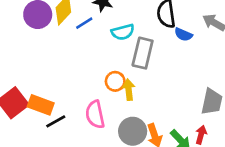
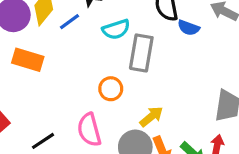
yellow arrow: (129, 90) -> (151, 117), moved, turned 60
orange rectangle: (41, 105) -> (28, 60), moved

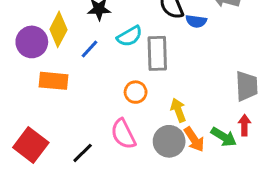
blue line: (69, 22) -> (89, 49), moved
yellow arrow: (151, 117) -> (178, 110), turned -60

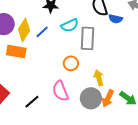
yellow diamond: (58, 29) -> (24, 30), moved
orange arrow: (194, 139) -> (108, 98), turned 54

